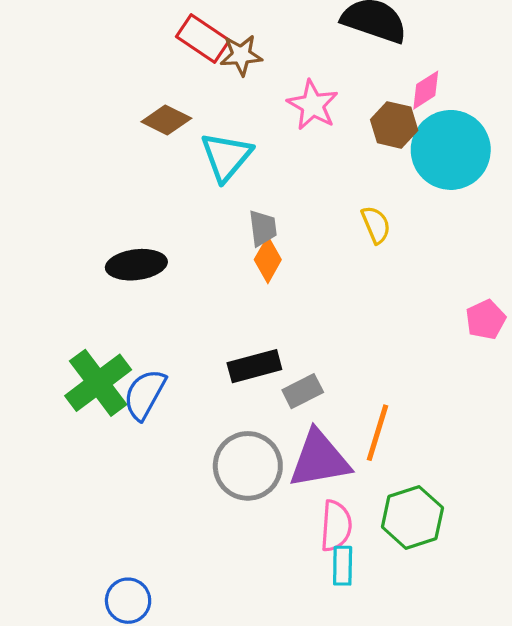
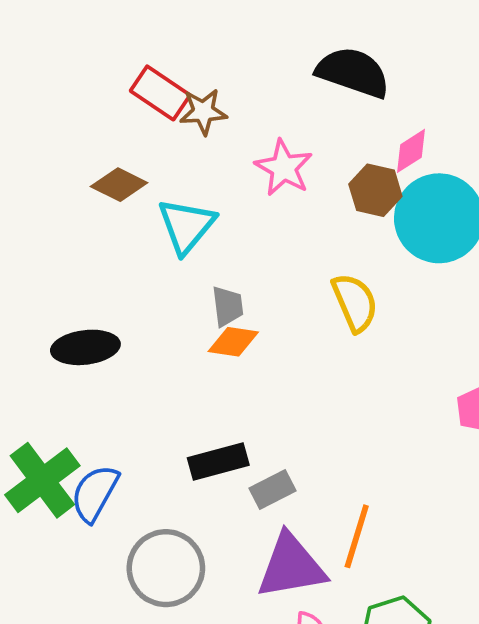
yellow semicircle: (376, 225) -> (355, 302), size x1.4
orange diamond: (268, 260) -> (233, 342), turned 69
gray circle: (248, 466) -> (166, 568), moved

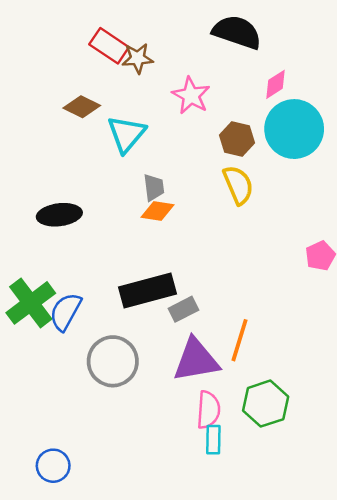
brown hexagon: (375, 190) -> (237, 139), moved
black rectangle: (218, 462) -> (148, 291), size x1.4

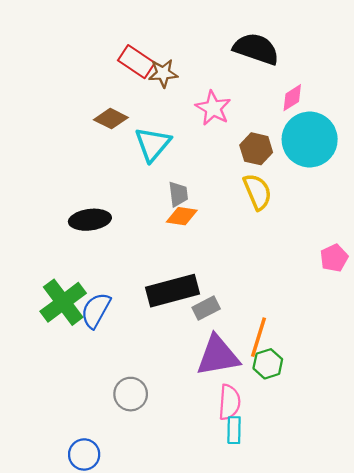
gray circle: (113, 361) -> (131, 394), moved, size x0.7
green hexagon: (266, 404) -> (268, 364), moved, size x0.7

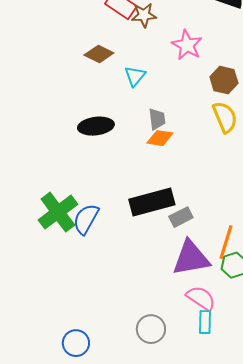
cyan triangle: (153, 144) -> (135, 76), size x0.7
black ellipse: (90, 220) -> (96, 126), moved
gray circle: (131, 394) -> (151, 329), moved
pink semicircle: (229, 402) -> (201, 298), turned -60

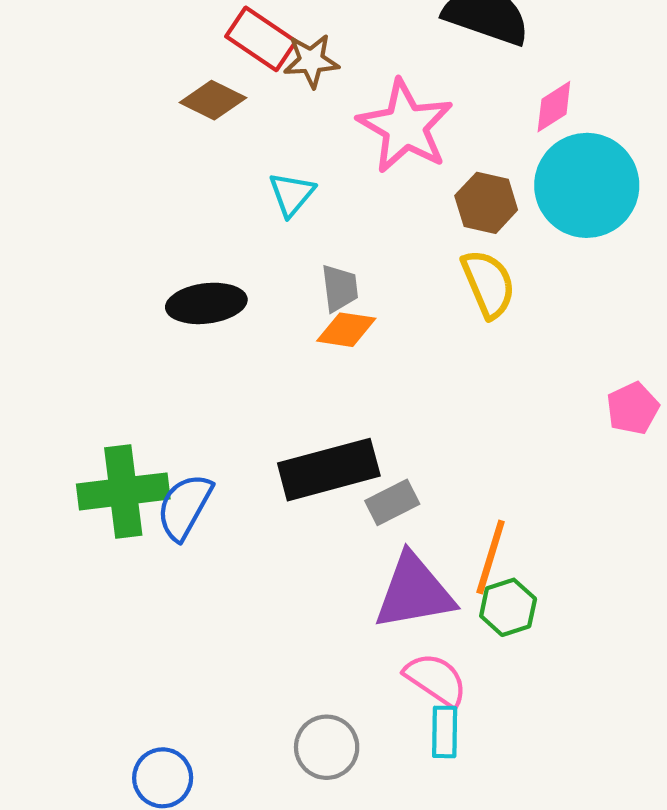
pink star: (187, 45) -> (405, 126), size x1.4
brown diamond: (99, 54) -> (213, 100), moved
green cross: (58, 212) -> (123, 491), turned 30

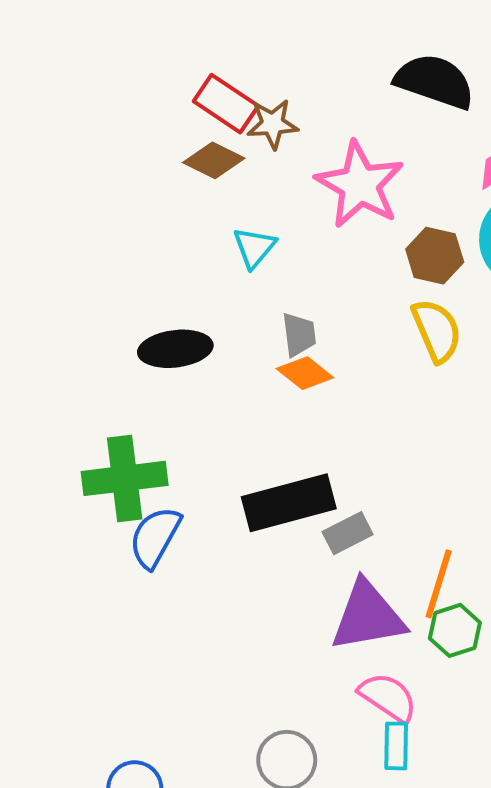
brown diamond: (213, 100) -> (214, 160), moved
orange diamond: (346, 330) -> (305, 373), turned 30
green cross: (123, 491) -> (125, 478), moved

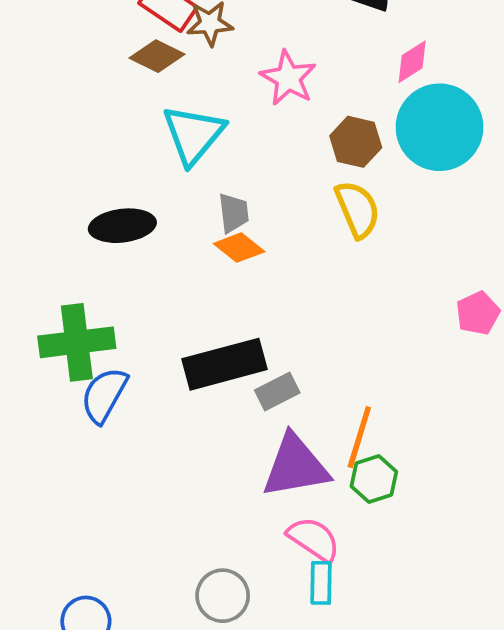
pink star: (360, 185) -> (288, 78), size x0.7
cyan triangle: (254, 247) -> (193, 135), size x1.6

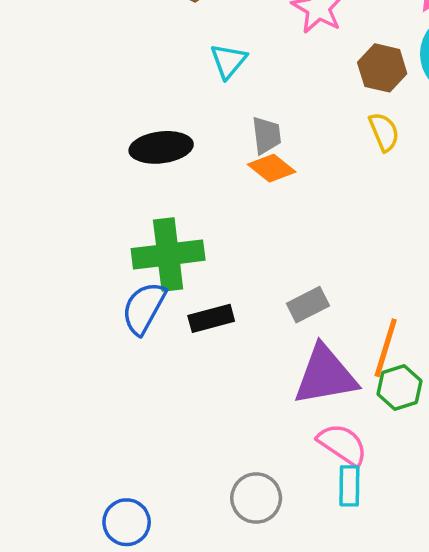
cyan triangle: (193, 135) -> (228, 61), size x0.6
yellow semicircle: (357, 209) -> (384, 132), size x0.7
green cross: (77, 342) -> (168, 254), moved
black rectangle: (224, 364) -> (211, 318), moved, size x0.6

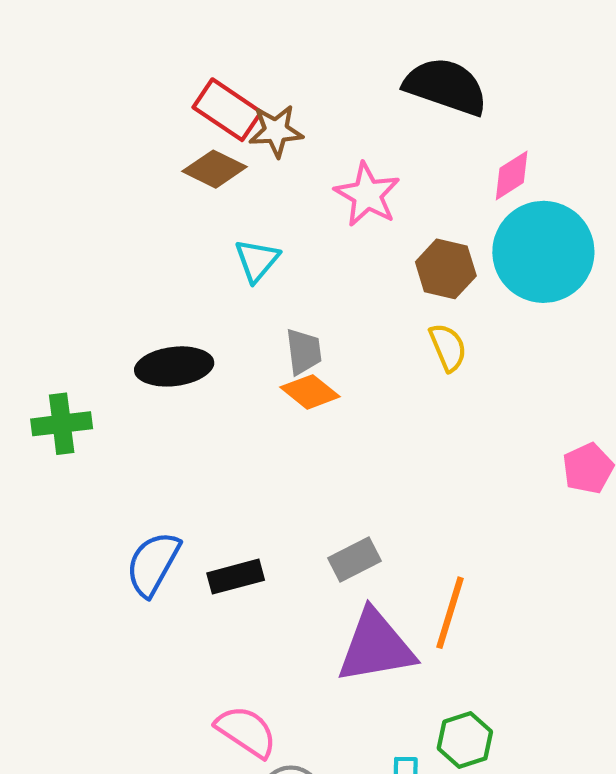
green cross: (168, 254) -> (62, 424), moved, size x0.7
green hexagon: (399, 387) -> (465, 740), moved
pink semicircle: (342, 444) -> (246, 732), moved

